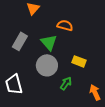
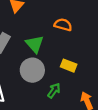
orange semicircle: (65, 25) -> (63, 25), moved

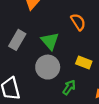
orange semicircle: (63, 25) -> (78, 22), turned 42

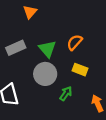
orange semicircle: (78, 22) -> (75, 42), moved, turned -105
gray rectangle: (17, 40) -> (16, 48), turned 36

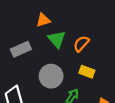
orange triangle: (30, 12) -> (43, 20), moved, turned 32
green triangle: (47, 49) -> (57, 39), moved

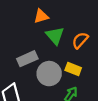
gray rectangle: (21, 49) -> (27, 59), moved
yellow rectangle: (87, 72) -> (73, 69), moved

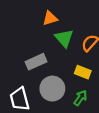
gray circle: (49, 74) -> (52, 89), moved

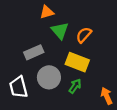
yellow rectangle: (83, 72) -> (77, 62), size x1.5

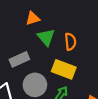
orange semicircle: (84, 35) -> (70, 42), turned 133

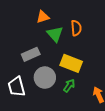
orange semicircle: (70, 42) -> (76, 28), moved

